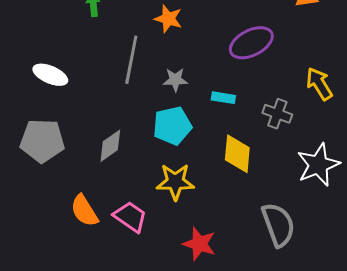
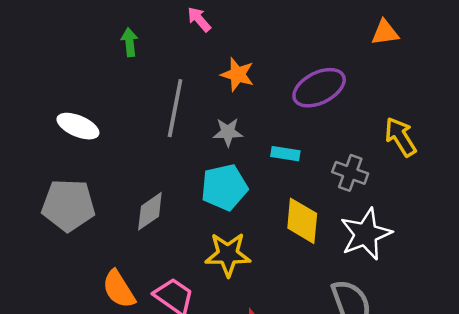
orange star: (168, 19) -> (237, 75), moved
white star: (318, 165) -> (366, 234), moved

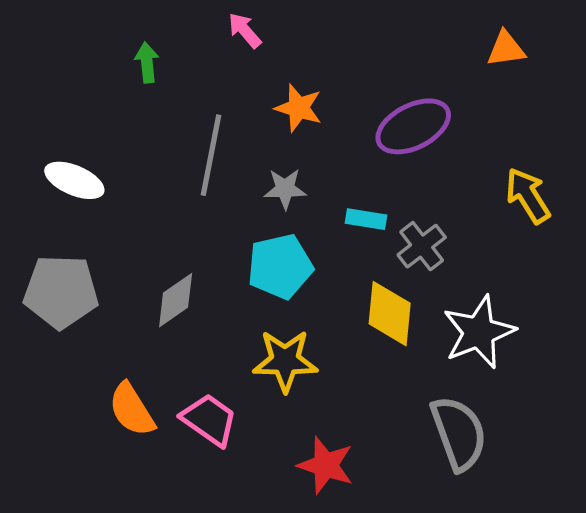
gray cross: (350, 173) -> (422, 246), moved, turned 32

